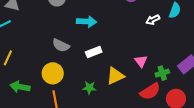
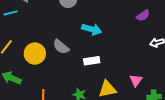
yellow circle: (53, 73) -> (35, 54), moved

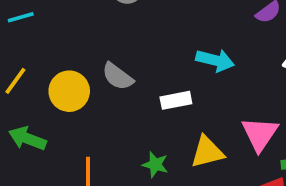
cyan arrow: (92, 29) -> (215, 60), moved
pink triangle: (136, 80) -> (260, 134), size x1.5

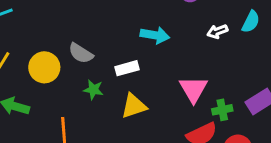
yellow triangle: (207, 152) -> (134, 106), moved
green star: (155, 165) -> (93, 90), moved

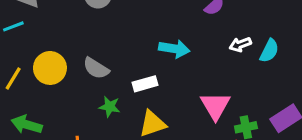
cyan semicircle: (251, 22) -> (269, 51), moved
yellow circle: (44, 67) -> (50, 68), moved

